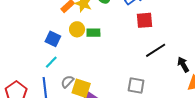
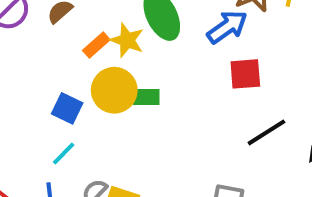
yellow circle: (77, 29) -> (114, 90), size x1.5

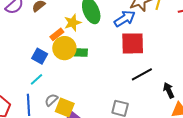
yellow star: (127, 40) -> (73, 23), turned 30
orange rectangle: (96, 45) -> (57, 34), moved
red square: (245, 74) -> (133, 43), size x1.4

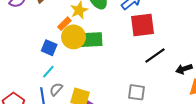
green rectangle: (81, 52) -> (91, 40), size x1.6
black arrow: (169, 90) -> (184, 69), turned -77
gray semicircle: (51, 100) -> (56, 89), moved

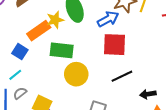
orange rectangle: (64, 24) -> (39, 31), size x1.6
yellow circle: (74, 37) -> (76, 74), moved

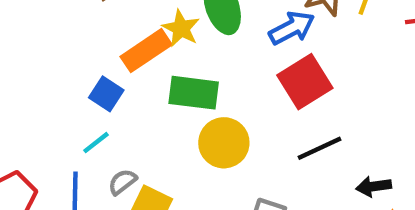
yellow star: (55, 20) -> (181, 28), turned -30
red square: (115, 45) -> (305, 82), turned -35
gray semicircle: (20, 93) -> (122, 182), moved

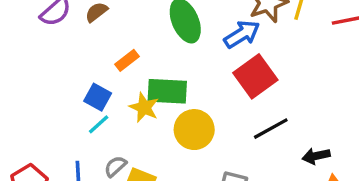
yellow star: (181, 28) -> (144, 107), moved
orange rectangle: (146, 51) -> (127, 60), size x0.6
cyan line: (96, 143) -> (99, 124), moved

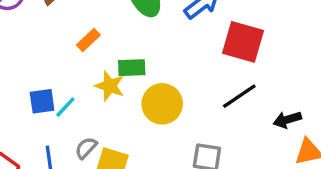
red square: (255, 76) -> (243, 42), moved, turned -33
green rectangle: (167, 91) -> (132, 68), size x0.7
blue square: (98, 97) -> (42, 101), moved, turned -32

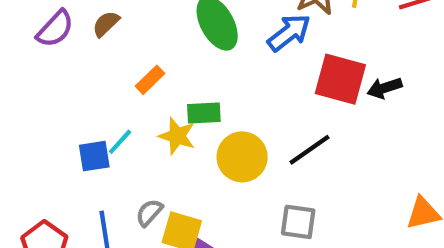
black line: (239, 96) -> (310, 150), moved
cyan line: (65, 107) -> (120, 142), moved
black arrow: (287, 120) -> (384, 88), moved

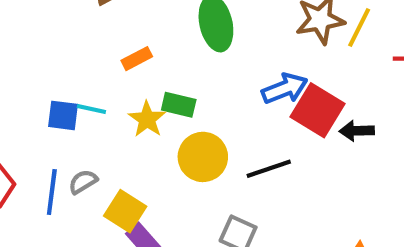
blue arrow: (289, 33) -> (285, 89), moved
cyan line: (120, 142) -> (91, 109), turned 44
gray semicircle: (149, 213) -> (83, 182), moved

